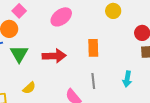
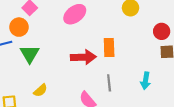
red arrow: (54, 56) -> (83, 57), moved

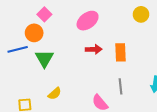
red arrow: (83, 57) -> (94, 49), moved, size x0.7

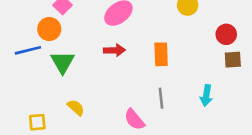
red arrow: (94, 49) -> (114, 50), moved
yellow semicircle: (55, 94) -> (76, 108), turned -96

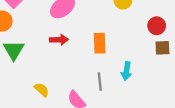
cyan arrow: (206, 96) -> (126, 71), moved
yellow semicircle: (76, 108) -> (42, 90), moved

